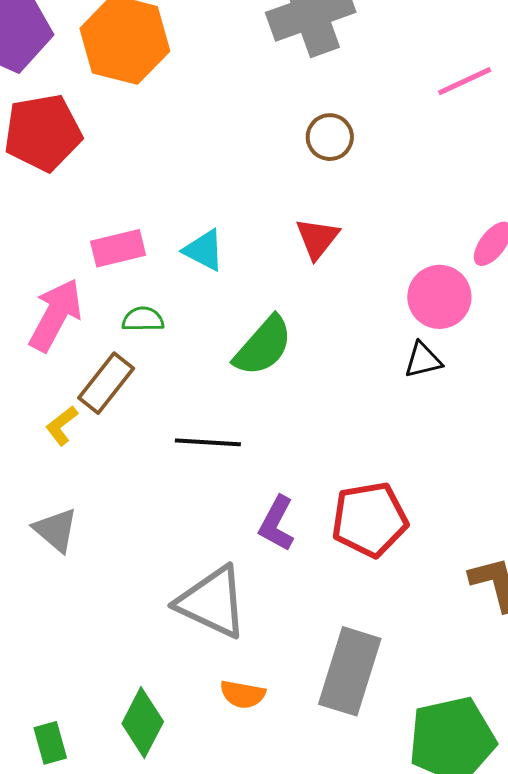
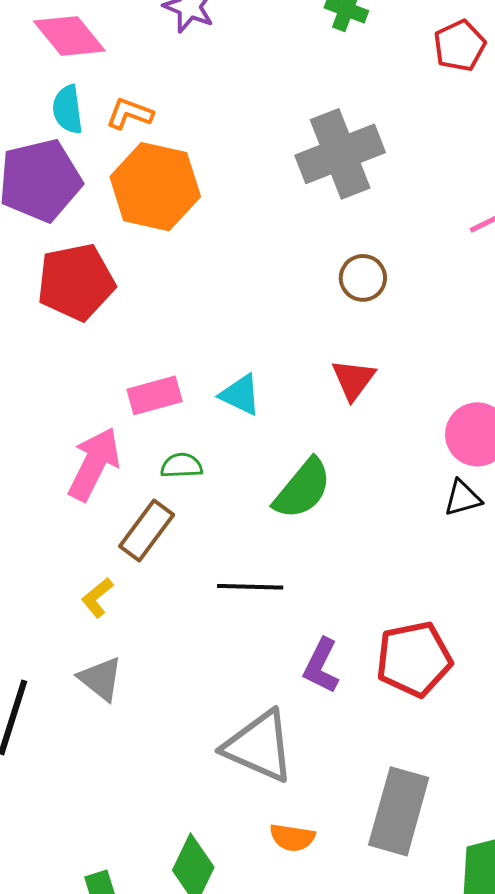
yellow L-shape: (62, 426) -> (97, 598), moved

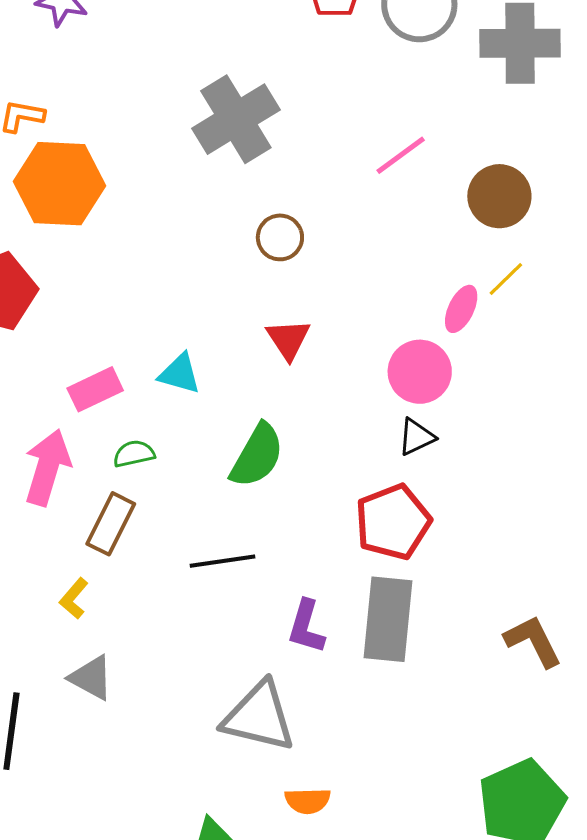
red pentagon: (414, 659) -> (393, 522), moved
gray rectangle: (399, 811) -> (388, 619), moved

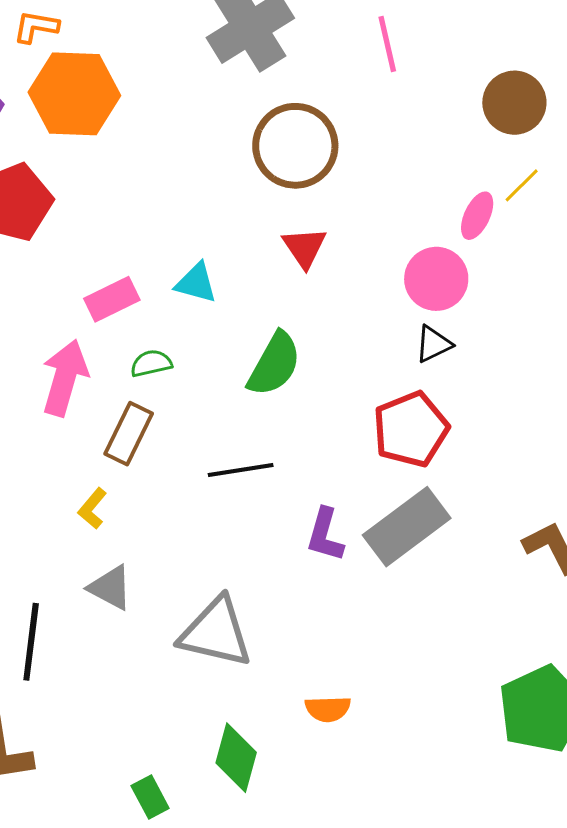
pink line: (401, 155) -> (387, 44), moved, turned -66
brown circle: (280, 237) -> (295, 146), size x1.8
gray rectangle: (388, 619) -> (407, 527), turned 48
gray triangle: (259, 717) -> (216, 632), moved

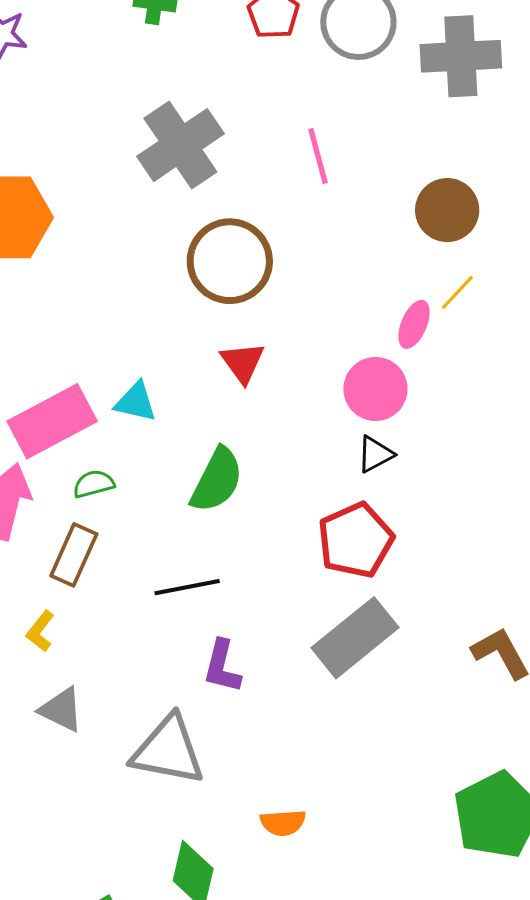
pink rectangle: (112, 299) -> (52, 421), size x1.6
purple L-shape: (325, 535) -> (222, 666), moved

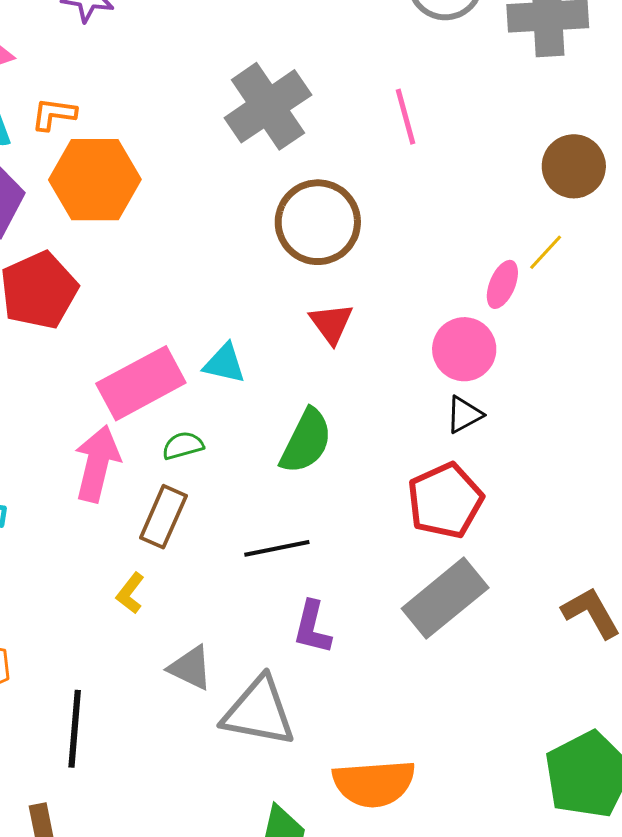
brown circle: (447, 210) -> (574, 166), moved
gray triangle: (61, 710) -> (190, 668), moved
orange semicircle: (283, 823) -> (374, 783), size x1.8

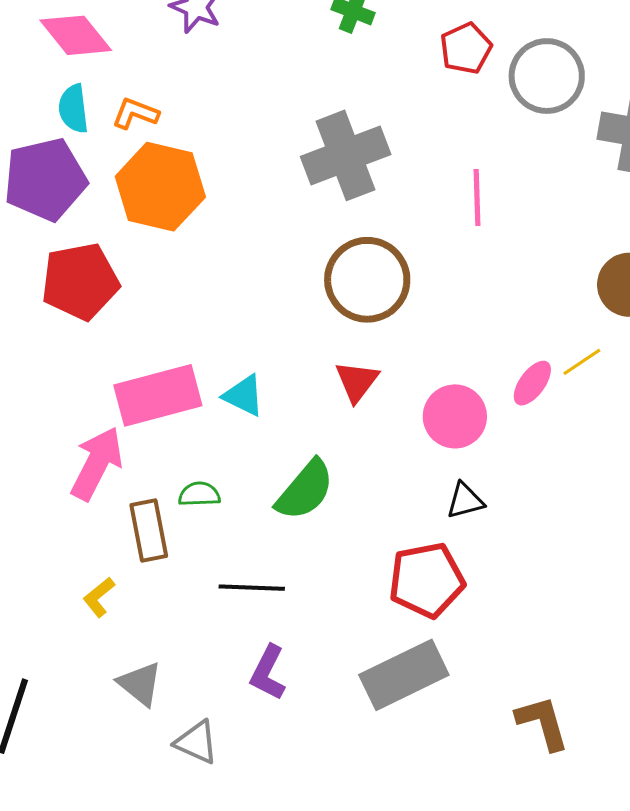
pink circle: (464, 349) -> (455, 416), moved
green semicircle: (183, 446) -> (199, 494), moved
brown rectangle: (163, 517) -> (149, 530), turned -48
gray triangle: (259, 712) -> (196, 742), size x0.6

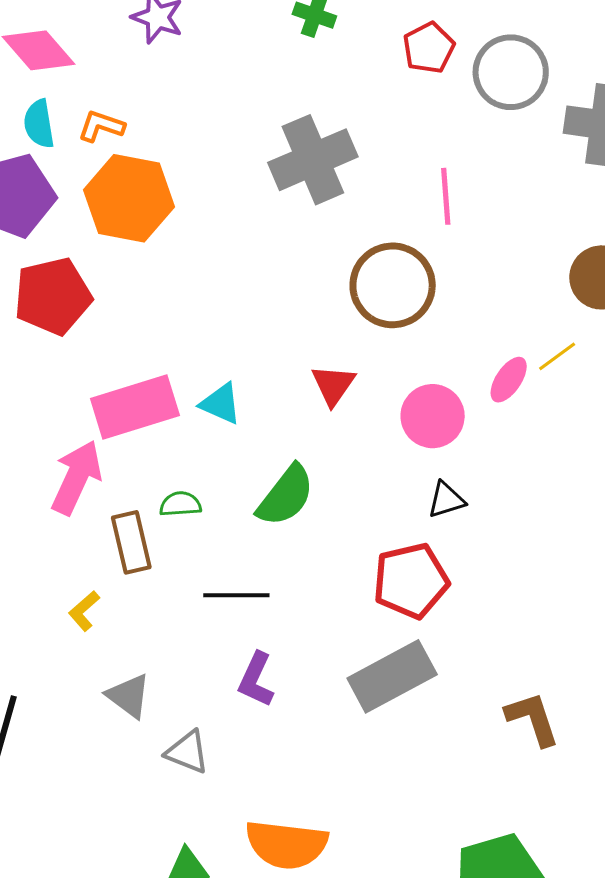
brown circle: (367, 280) -> (393, 285), moved

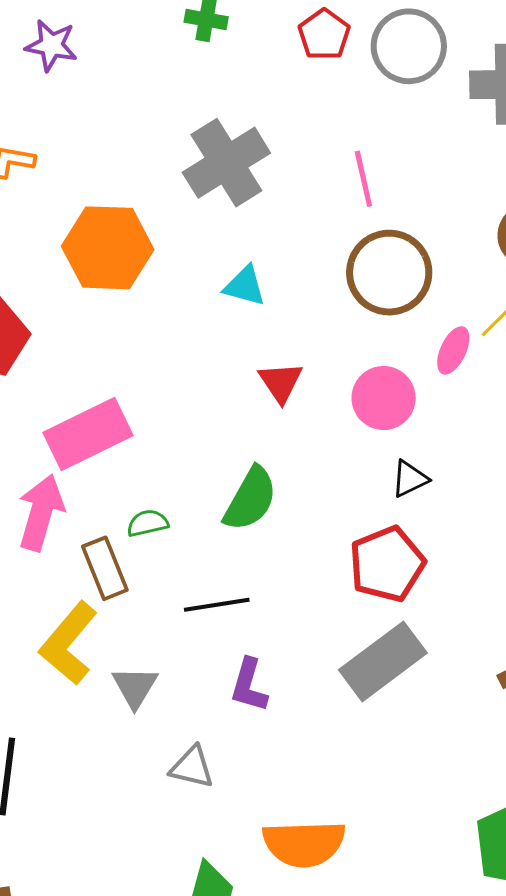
orange hexagon: (129, 198) -> (108, 248), moved
brown circle: (393, 285) -> (389, 273), moved
cyan triangle: (221, 404) -> (245, 286), moved
yellow L-shape: (84, 611) -> (69, 643), size x2.0
gray triangle: (129, 696) -> (135, 687), moved, turned 33

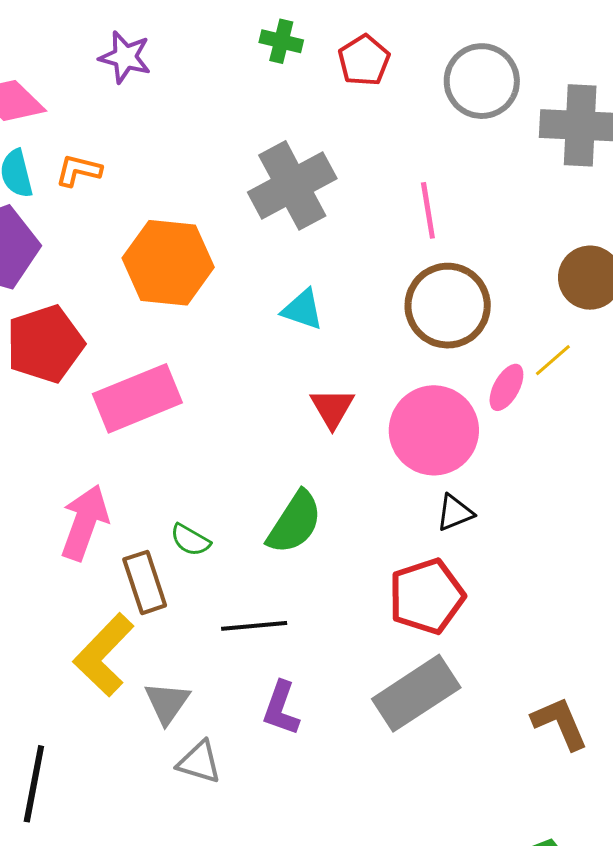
red pentagon: (324, 35) -> (364, 60), moved
pink circle: (384, 398) -> (434, 430), size x1.4
pink rectangle: (88, 434) -> (137, 398), moved
green semicircle: (148, 523) -> (190, 540), turned -141
gray triangle: (192, 767) -> (199, 762), moved

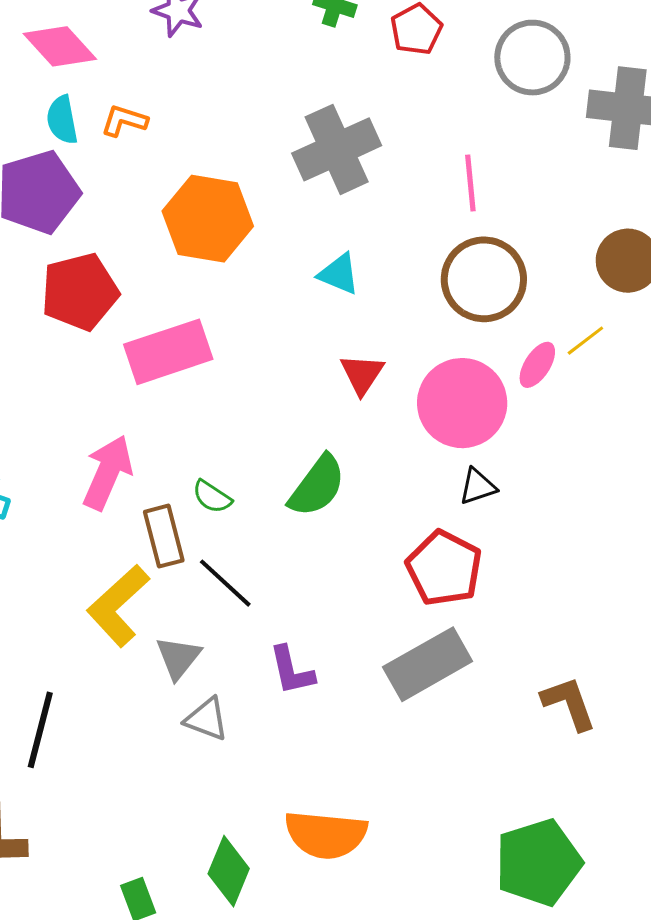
red pentagon: (427, 596) -> (444, 568), turned -30
black line: (254, 626) -> (225, 583), moved, turned 44
purple L-shape: (281, 708) -> (292, 670), turned -36

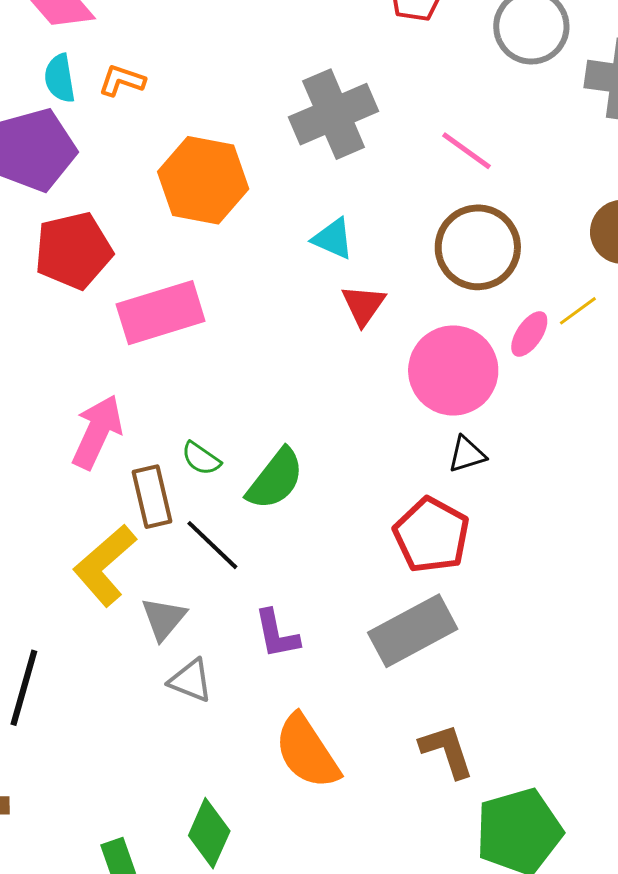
pink line: (470, 183) -> (466, 151), turned -50
red triangle: (362, 374) -> (363, 305), moved
green semicircle: (317, 486) -> (275, 479), moved
brown L-shape: (569, 703) -> (447, 751), moved
orange semicircle: (326, 835) -> (307, 752), moved, turned 50

